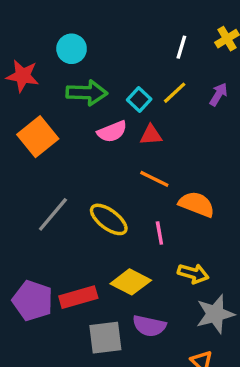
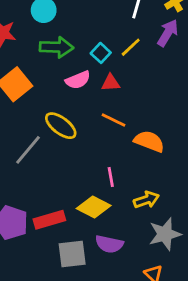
purple arrow: (219, 94) -> (168, 33), moved, size x1.4
yellow ellipse: (109, 219) -> (61, 126), moved
pink line: (159, 233) -> (111, 177), moved
yellow arrow: (193, 274) -> (146, 200), turned -35

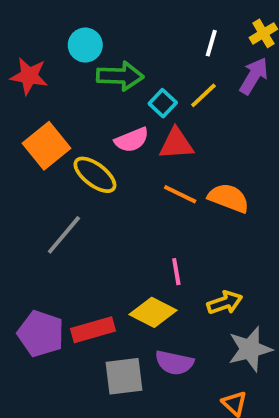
green arrow: (56, 47) -> (120, 76), moved
red triangle: (111, 83) -> (176, 144), size x1.4
yellow ellipse: (61, 126) -> (95, 175), moved
orange semicircle: (149, 141) -> (229, 198), moved

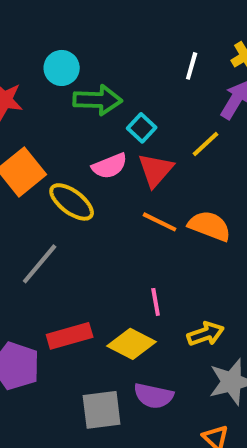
yellow line: (203, 95) -> (206, 144), moved
red triangle: (176, 144) -> (156, 170), turned -45
red rectangle: (93, 330) -> (70, 336), moved

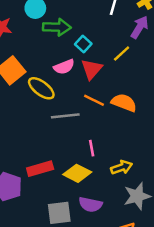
gray line: (40, 264) -> (65, 116), moved, turned 44

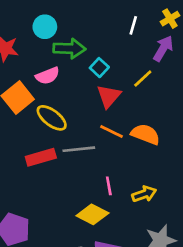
pink semicircle: (64, 67) -> (48, 76), moved
yellow arrow: (122, 167) -> (144, 194), moved
red rectangle: (40, 169) -> (41, 157), moved

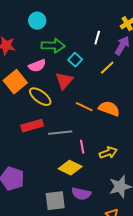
white line: (133, 25) -> (97, 38), moved
cyan circle: (45, 27) -> (37, 21), moved
red triangle: (109, 96) -> (64, 81), moved
gray line: (79, 149) -> (60, 133), moved

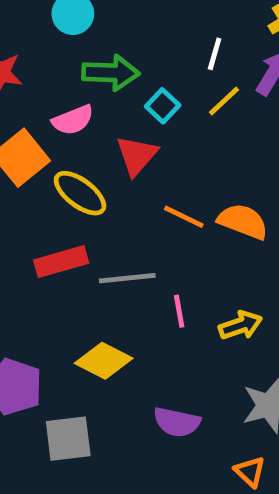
yellow line: (107, 68) -> (224, 101), moved
yellow diamond: (70, 168) -> (104, 361), moved
gray square: (55, 201) -> (68, 439), moved

